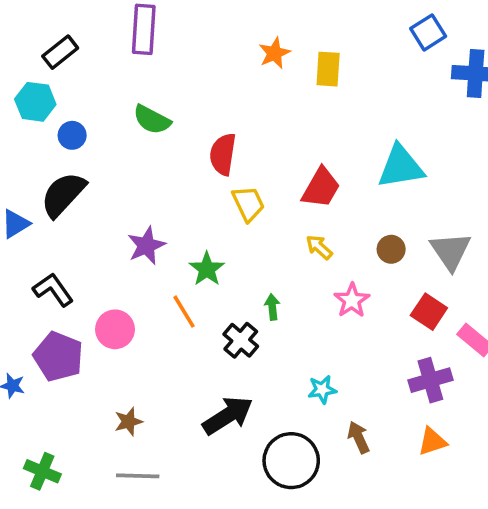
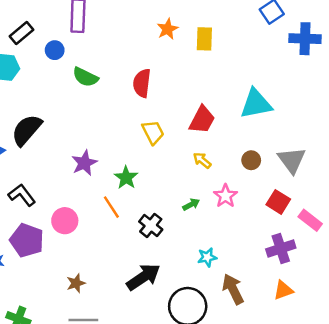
blue circle: (72, 135) -> (55, 50), moved
red semicircle: (223, 154) -> (142, 83), moved
green arrow: (272, 307) -> (191, 205), moved, turned 70
brown arrow: (359, 437) -> (233, 289), size x1.4

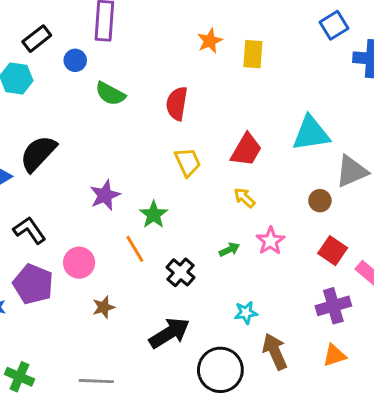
brown circle: (251, 160) -> (320, 201), moved
gray triangle: (292, 160) -> (352, 171), moved, turned 40
brown star: (76, 283) -> (104, 307), moved

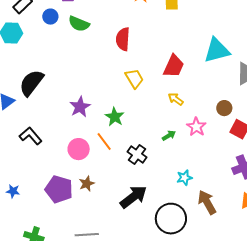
green semicircle: (110, 94) -> (79, 24), moved
brown circle: (320, 201) -> (224, 108), moved
pink circle: (79, 263) -> (79, 149), moved
purple pentagon: (33, 284) -> (59, 189), moved

